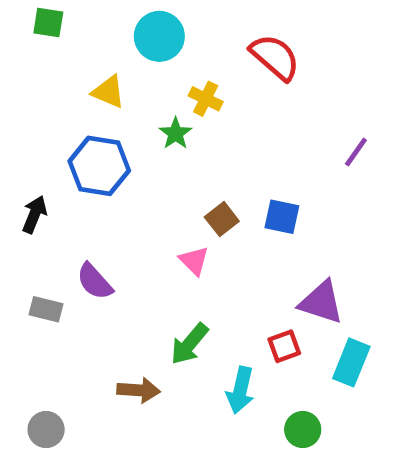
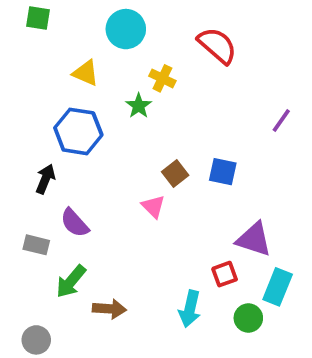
black arrow: (34, 214) -> (45, 179), moved
green arrow: (189, 344) -> (71, 281), moved
green circle: (303, 430) -> (248, 318), moved

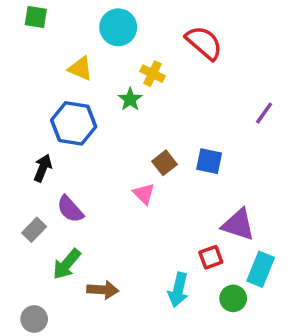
gray rectangle: (36, 245) -> (34, 230), turned -60

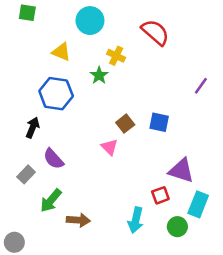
gray circle: (34, 319) -> (14, 242), moved

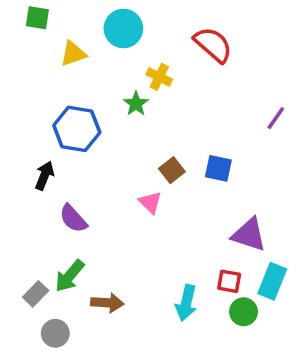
yellow triangle: (61, 52) -> (73, 54), moved, turned -42
gray rectangle: (26, 174) -> (36, 294), moved
red square: (160, 195) -> (229, 281), moved, turned 30
gray circle: (14, 242) -> (55, 333), moved

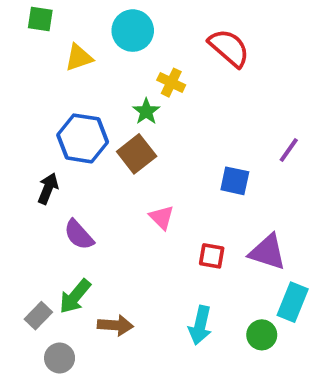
purple line: (276, 118) -> (289, 150), moved
brown square: (172, 170) -> (137, 154), moved, size x1.4
red square: (229, 281) -> (212, 256), moved

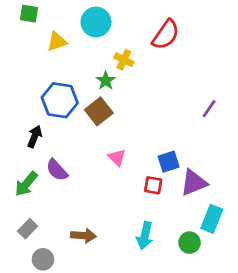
red semicircle: (229, 48) -> (166, 35), turned 84
blue square: (235, 181) -> (169, 162), moved, turned -30
purple triangle: (268, 252) -> (194, 183), turned -40
green arrow: (75, 296) -> (26, 184), moved

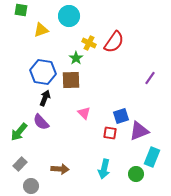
red semicircle: (166, 35) -> (114, 42), moved
brown square: (99, 111) -> (71, 80), turned 36
black arrow: (35, 136) -> (45, 98), moved

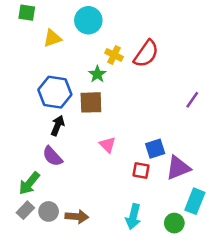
green arrow: (19, 132) -> (29, 183), moved
gray circle: (31, 186) -> (49, 211), moved

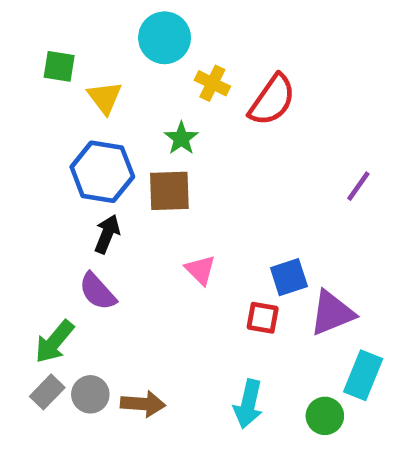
green square: (27, 13) -> (59, 66), moved
yellow triangle: (52, 38) -> (105, 98), moved, turned -48
yellow cross: (114, 55) -> (212, 83), moved

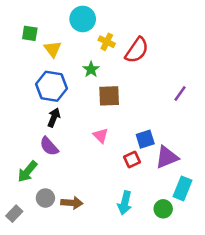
brown square: (169, 191) -> (109, 96), moved
red square: (263, 318) -> (132, 160), turned -35
gray rectangle: (47, 392) -> (14, 214), moved

